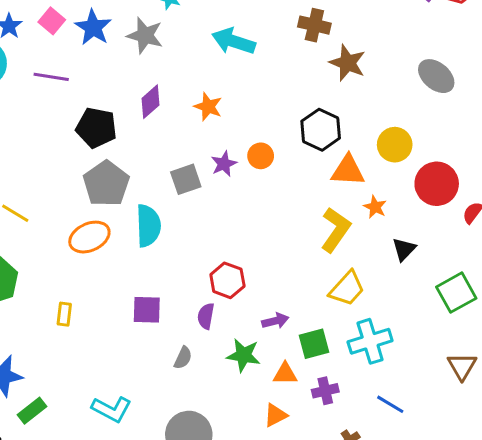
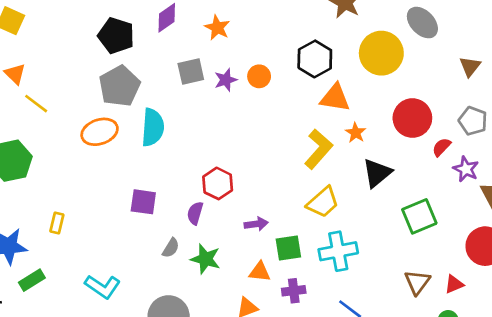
yellow circle: (395, 145) -> (381, 53), moved, size x1.4
gray square: (186, 179) -> (191, 71), moved
black triangle: (404, 249) -> (377, 173), size x1.4
yellow rectangle: (64, 314) -> (57, 223), moved
green star: (243, 355) -> (205, 259), moved

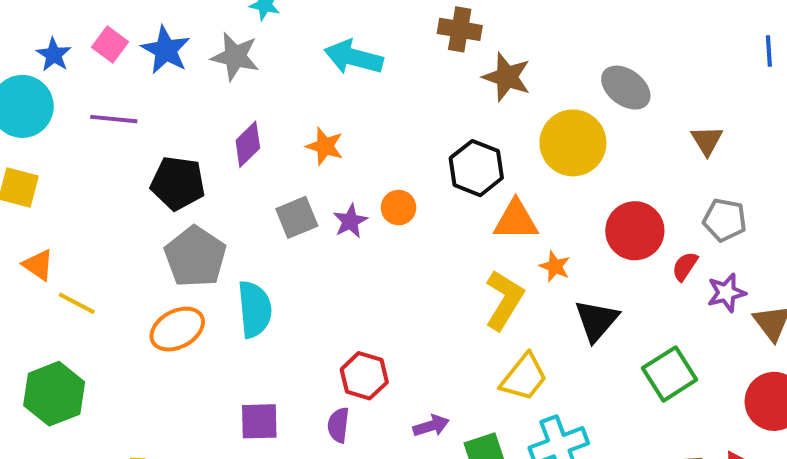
purple star: (466, 169) -> (726, 293), turned -30

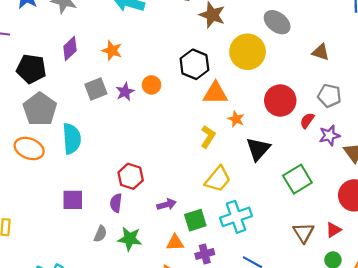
brown triangle: (707, 140) -> (321, 52), turned -42
yellow L-shape: (504, 300) -> (208, 137), size x0.7
orange ellipse: (177, 329) -> (29, 149), turned 48

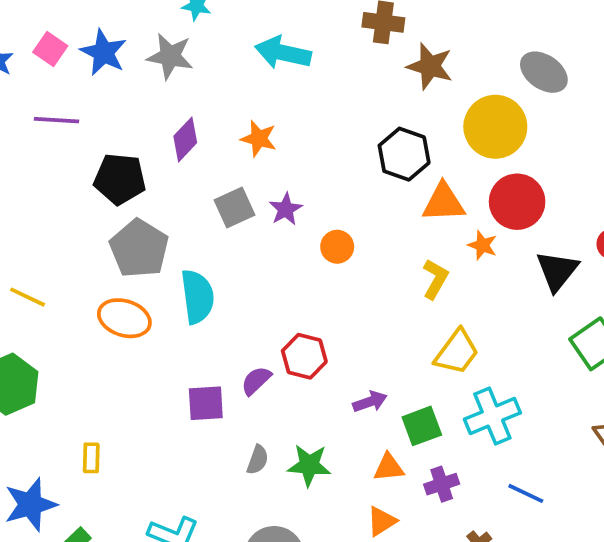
orange circle: (151, 85) -> (337, 247), moved
red circle: (280, 101) -> (517, 202), moved
black triangle: (258, 149) -> (557, 271), moved
purple semicircle: (116, 203) -> (256, 381), moved, turned 42

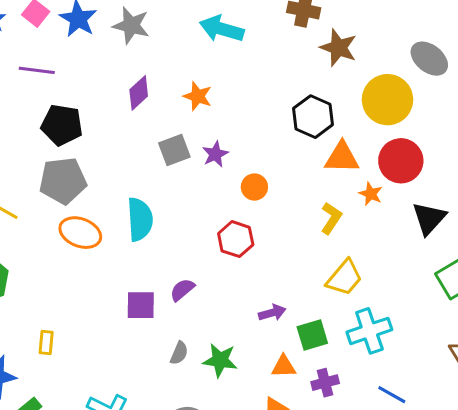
black pentagon: (120, 179) -> (62, 125), moved
gray pentagon: (139, 249) -> (63, 181), moved, turned 30
red hexagon: (304, 356) -> (236, 239), moved

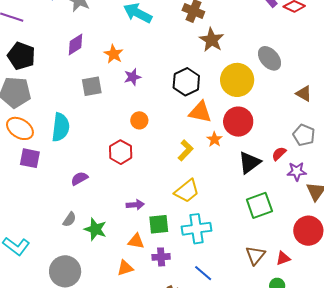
purple star: (215, 154) -> (132, 77), moved
purple square: (141, 305) -> (30, 158), moved

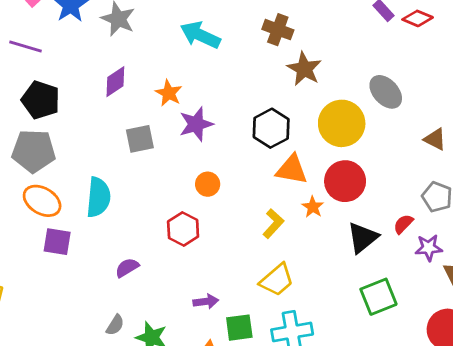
purple star: (132, 77) -> (196, 124), size x1.4

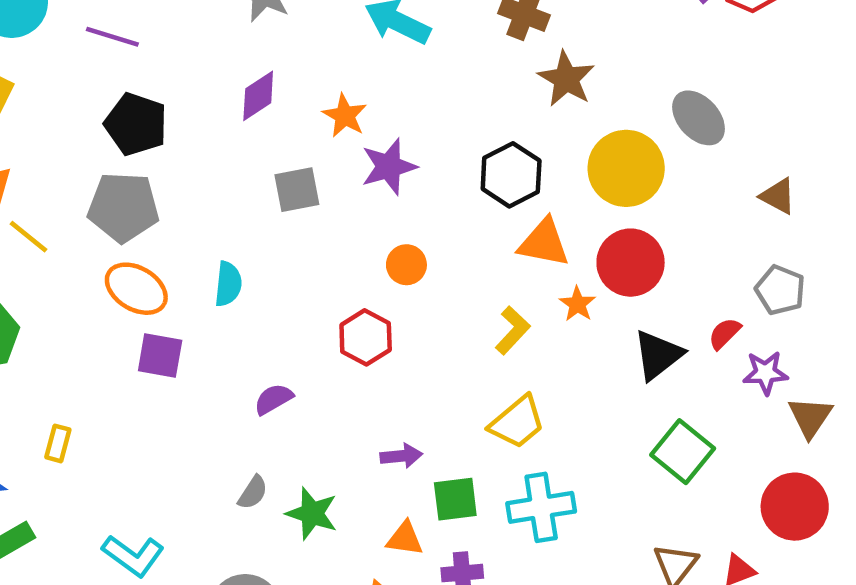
cyan semicircle: (98, 197) -> (228, 284), size x0.7
green square: (378, 297) -> (683, 452), turned -30

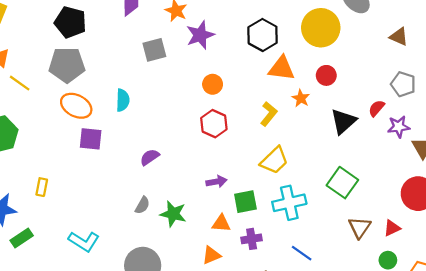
red circle: (631, 263) -> (326, 75), size x0.6
red hexagon: (366, 337) -> (214, 124), moved
green square: (683, 452) -> (342, 183), moved

